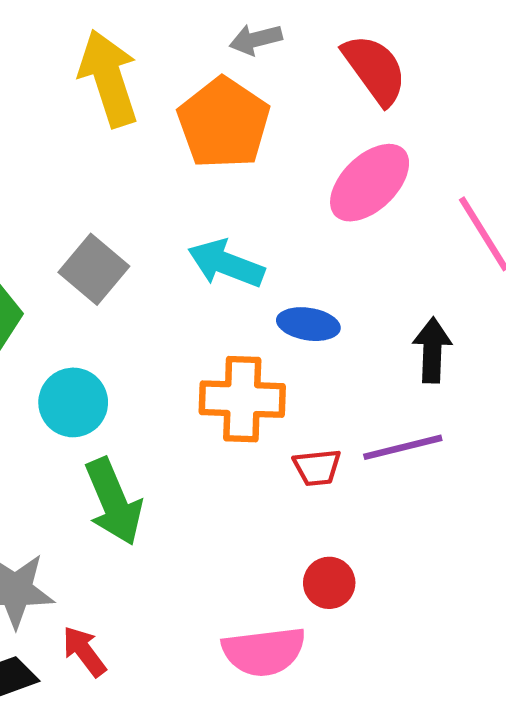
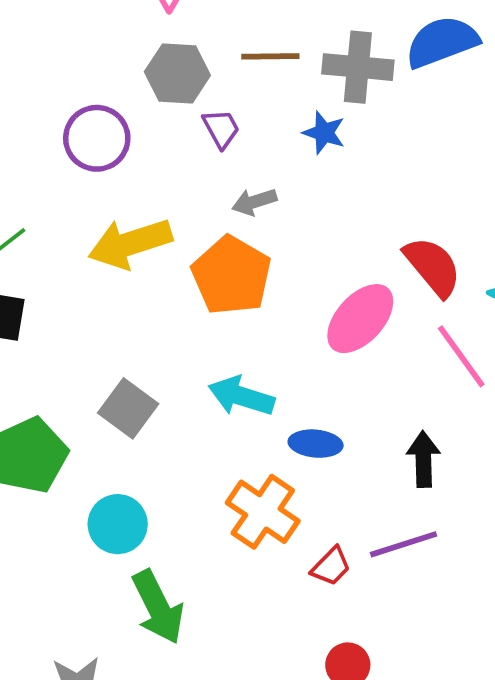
red semicircle: (375, 69) -> (433, 266), moved
yellow arrow: (109, 78) -> (130, 243), turned -86
orange cross: (242, 399) -> (263, 512), turned 36
red trapezoid: (317, 467) -> (331, 566), turned -36

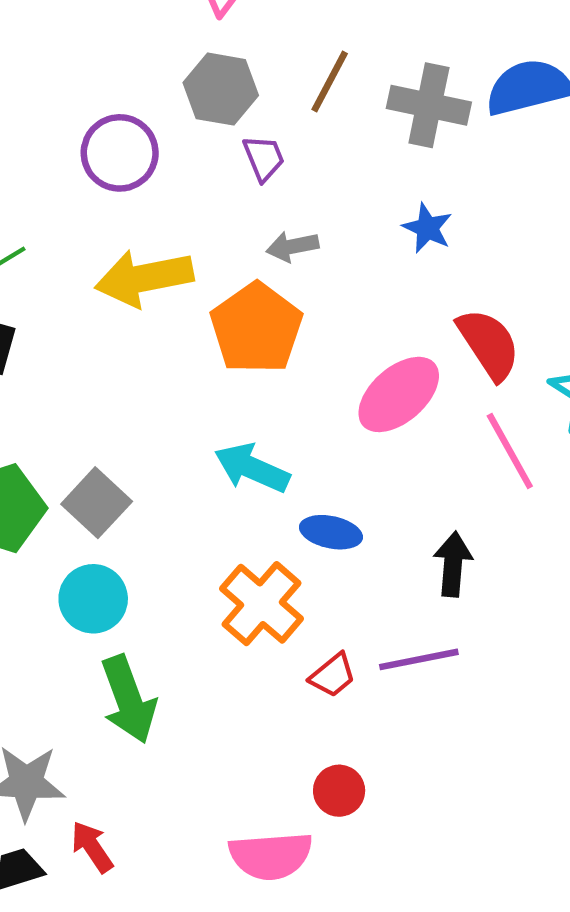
brown line: (270, 56) -> (330, 82), turned -68
blue star: (324, 133) -> (427, 228), moved
gray square: (128, 408) -> (97, 503), moved

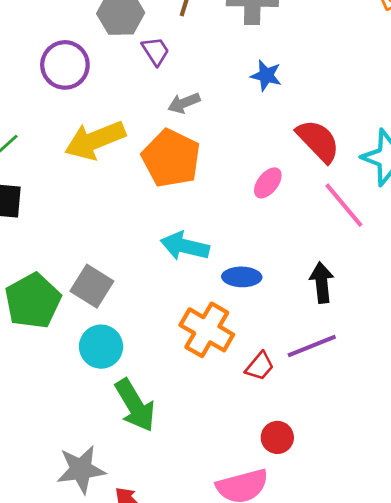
pink ellipse: (399, 394) -> (268, 183), size x0.6

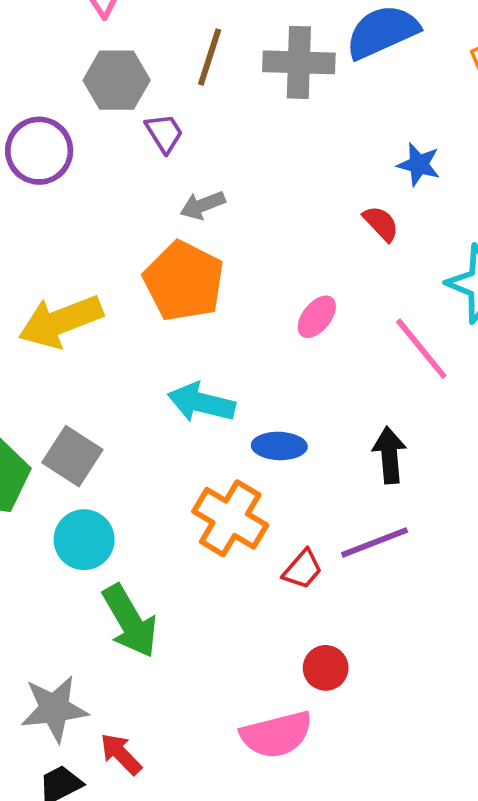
blue star: (266, 76) -> (419, 165), moved
yellow arrow: (95, 140) -> (61, 321), moved
red semicircle: (318, 141) -> (381, 224), moved, size x0.6

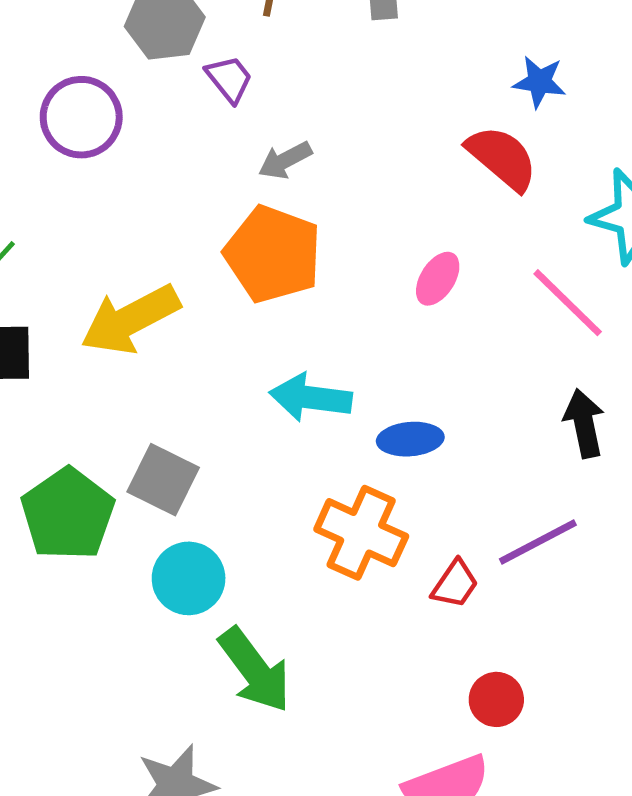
red semicircle: (381, 224) -> (502, 158), size x1.6
black arrow: (389, 455) -> (584, 423), moved

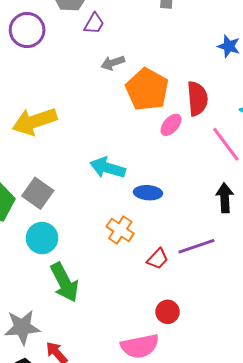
purple trapezoid: (229, 79) -> (94, 24), turned 60
red semicircle: (502, 158) -> (197, 99), moved, turned 36
orange pentagon: (273, 254) -> (147, 89), moved
orange cross: (361, 533) -> (120, 230), size x0.7

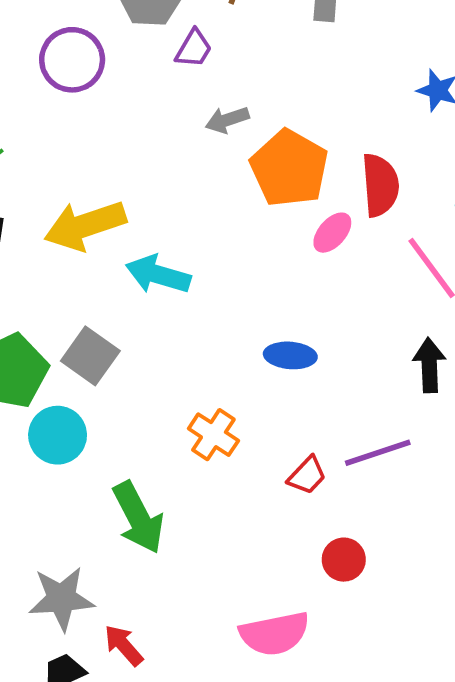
cyan arrow: (108, 168) -> (158, 274), moved
orange cross: (120, 230) -> (213, 435), moved
cyan circle: (42, 238) -> (58, 435), moved
red circle: (168, 312) -> (344, 560), moved

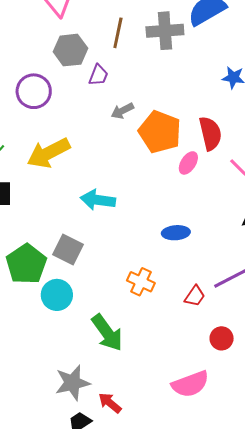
yellow arrow: (85, 225) -> (48, 153), moved

